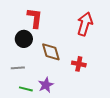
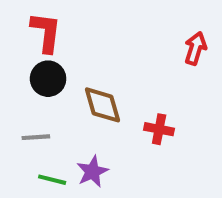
red L-shape: (35, 18) -> (46, 32), moved
red arrow: (85, 24) -> (195, 48), moved, size x0.7

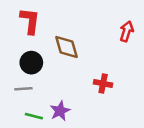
black circle: (48, 79) -> (31, 63), moved
brown diamond: (103, 105) -> (67, 47), moved

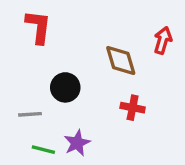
brown diamond: (67, 47) -> (121, 61), moved
black circle: (31, 63) -> (65, 87), moved

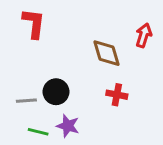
black circle: (65, 87) -> (56, 92), moved
purple star: (77, 143) -> (68, 126), turned -30

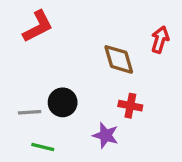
red L-shape: (34, 23) -> (38, 26), turned 56
purple star: (68, 126) -> (106, 135), moved

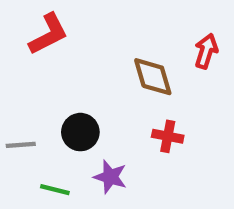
gray line: (30, 112) -> (21, 145), moved
purple star: (106, 135) -> (110, 177), moved

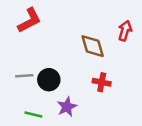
gray line: (21, 145) -> (24, 76), moved
purple star: (110, 177) -> (67, 107), turned 30

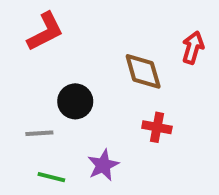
gray line: (24, 76) -> (39, 133), moved
black circle: (49, 80) -> (75, 101), moved

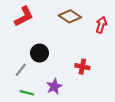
brown diamond: (143, 71) -> (70, 16), moved, turned -40
gray line: (39, 133) -> (21, 70), turned -48

